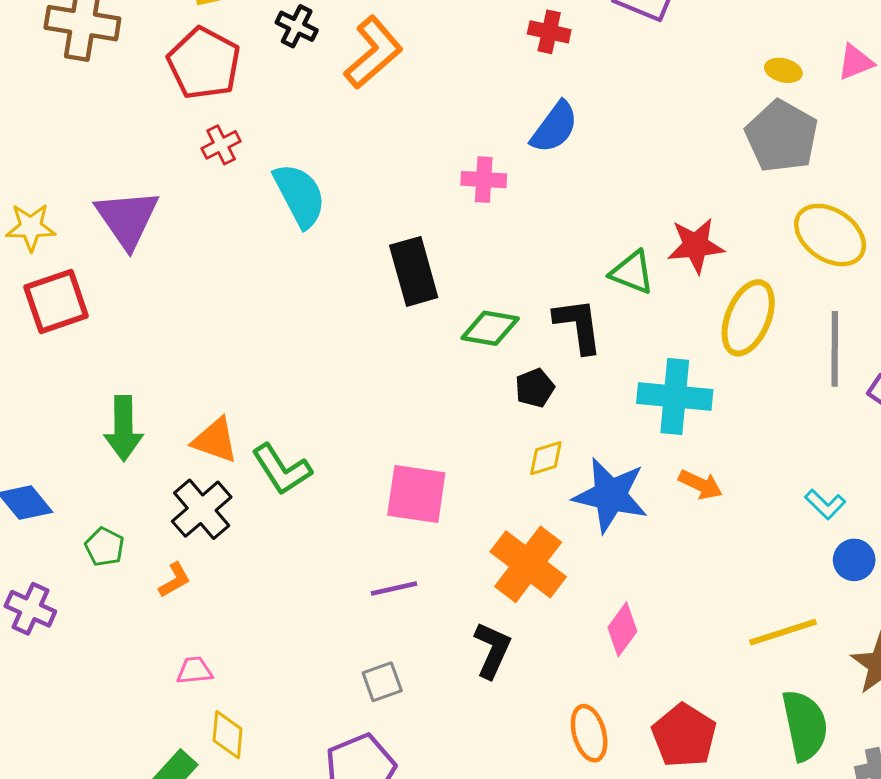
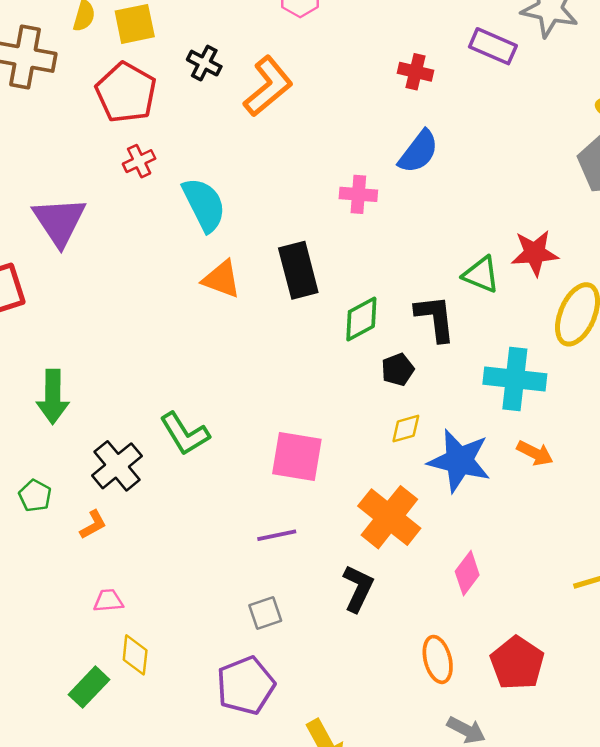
green diamond: (490, 328) -> (361, 319), turned -39
orange triangle: (215, 440) -> (222, 279), moved

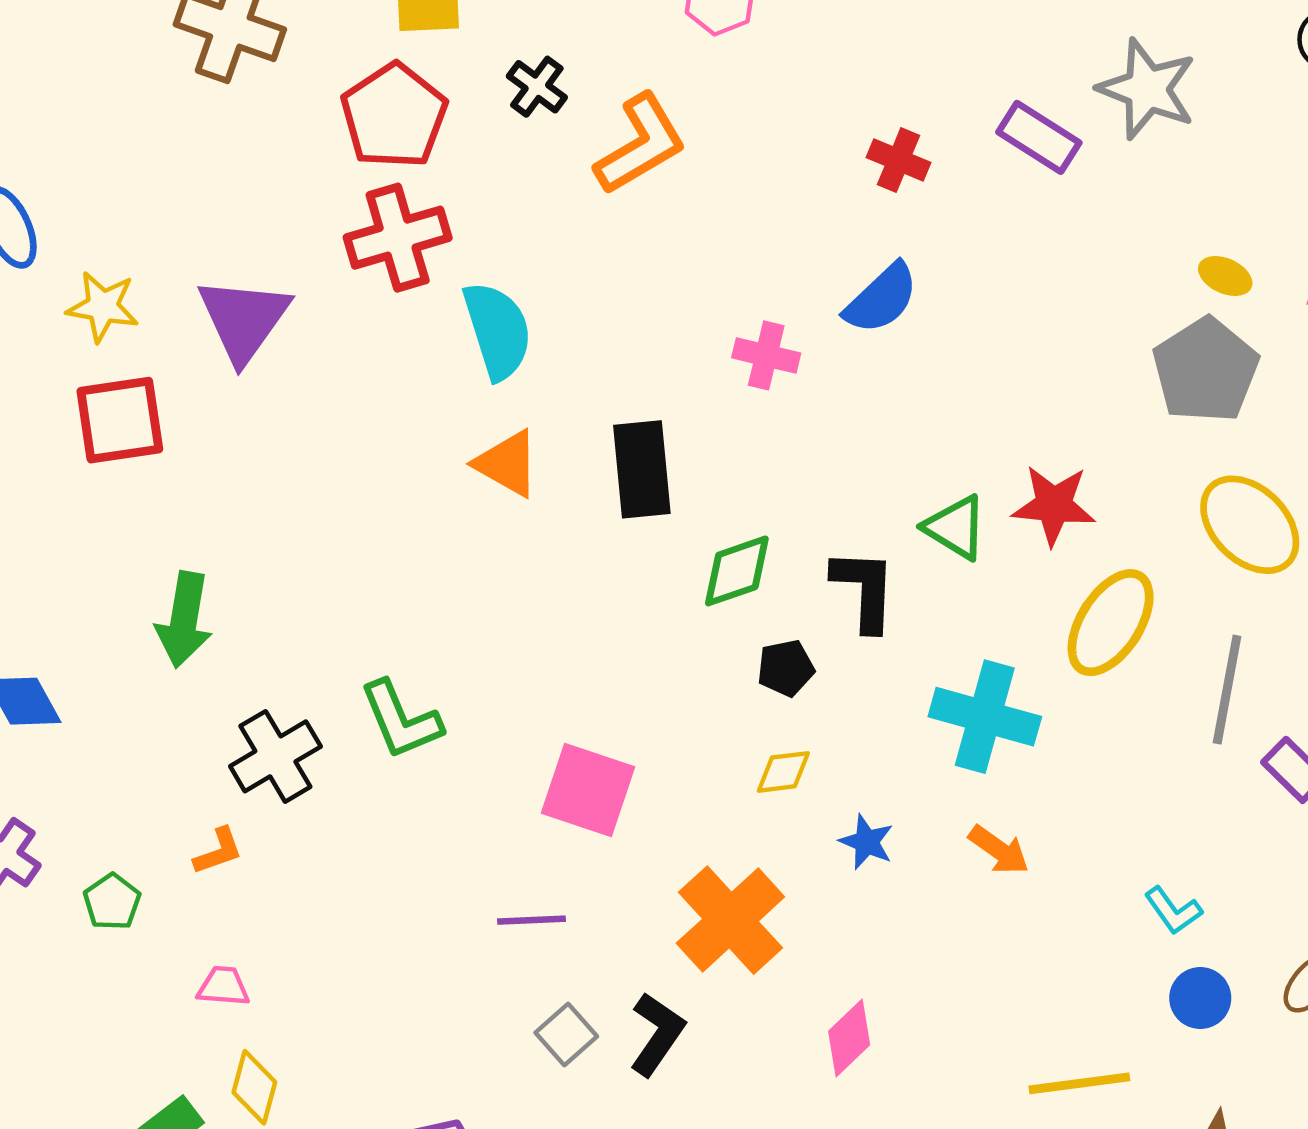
red cross: (139, 161) -> (398, 238), size x1.8
blue star: (459, 461) -> (867, 842), size x0.5
green pentagon: (35, 496) -> (112, 902), moved
gray square: (265, 613) -> (566, 1034), moved, turned -32

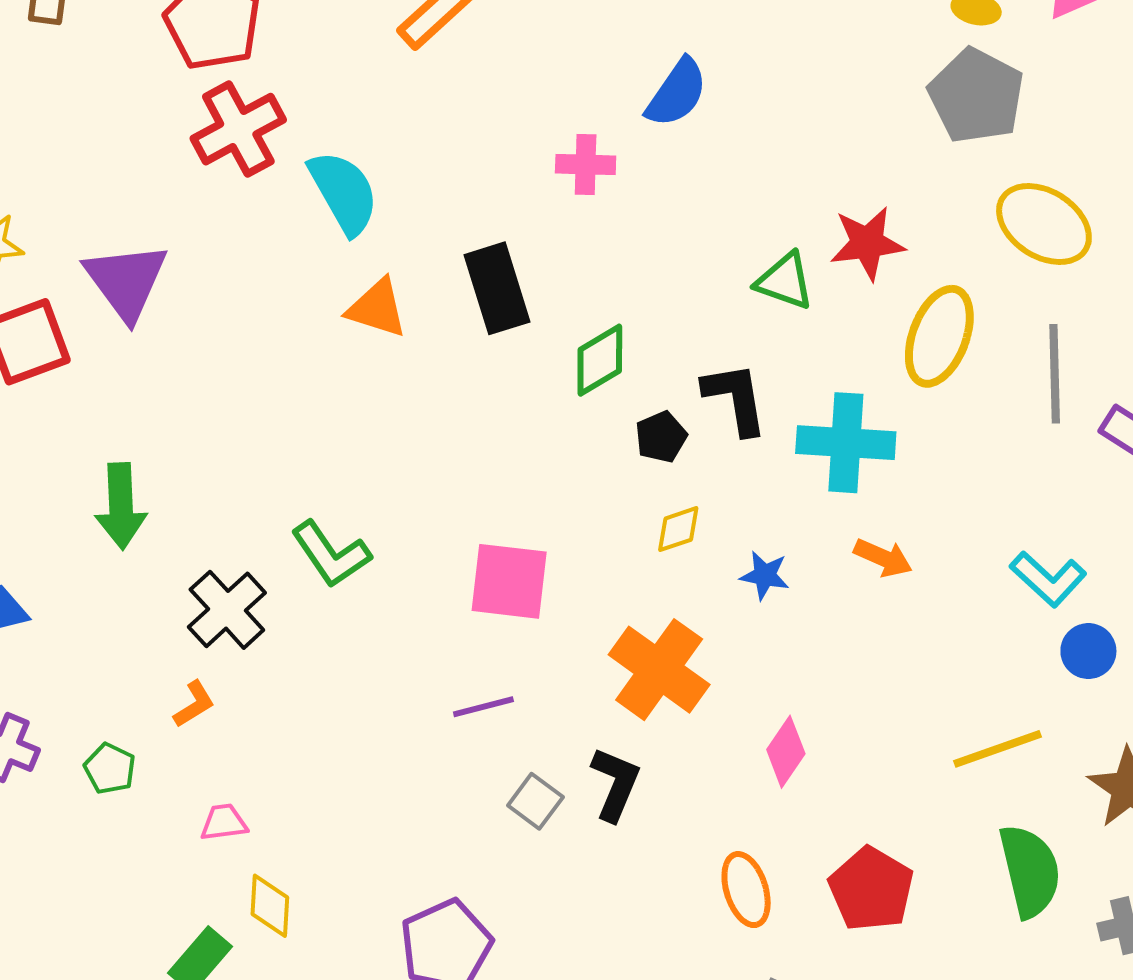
purple triangle: (244, 319) -> (126, 281), moved
black L-shape: (864, 590) -> (735, 398), moved
cyan L-shape: (1173, 911) -> (1048, 579), size x1.4

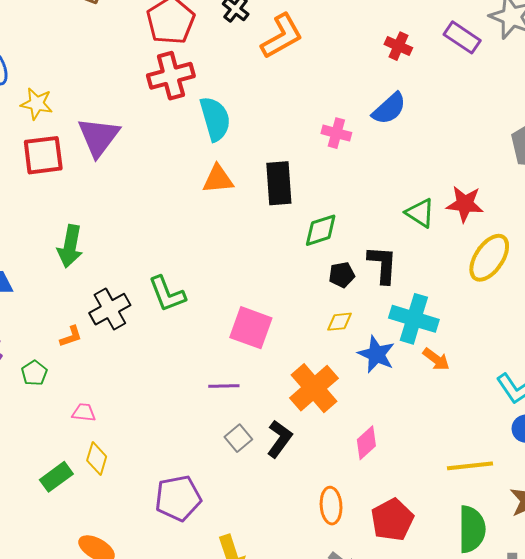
orange triangle: (377, 308) -> (218, 179), turned -36
cyan cross: (846, 443) -> (414, 319), moved
blue star: (765, 575) -> (376, 354), size x1.5
orange L-shape: (194, 704) -> (71, 336), moved

